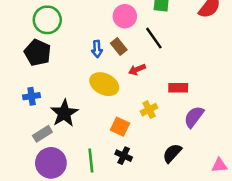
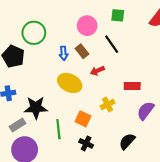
green circle: (47, 20) -> (34, 33), moved
black star: (64, 113) -> (36, 108), turned 30
green line: (91, 160) -> (58, 129), moved

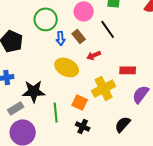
green circle: (34, 33) -> (46, 19), moved
yellow cross: (108, 105) -> (104, 88), size x1.6

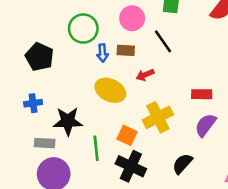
brown rectangle: (79, 36) -> (126, 50), turned -48
red rectangle: (128, 70) -> (202, 94), moved
gray rectangle: (16, 108) -> (45, 143), turned 35
black cross: (83, 126) -> (131, 166), size x1.6

